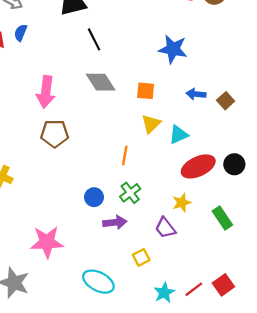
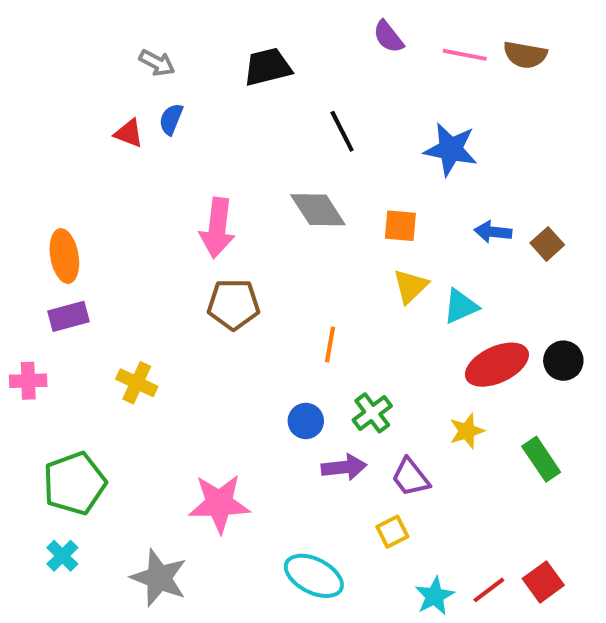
black line: (94, 39) -> (342, 131), moved
orange line: (125, 156) -> (330, 345), moved
purple trapezoid: (165, 228) -> (410, 477), moved

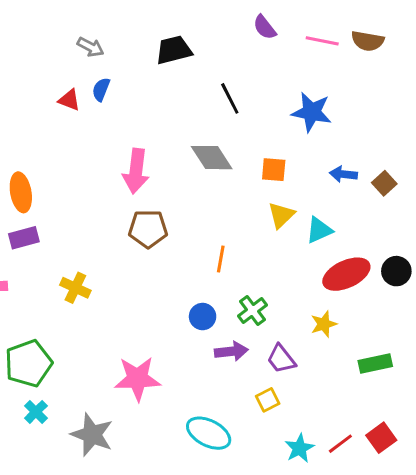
green rectangle: (541, 459) -> (375, 363), moved, turned -68
cyan cross: (62, 556) -> (36, 412), moved

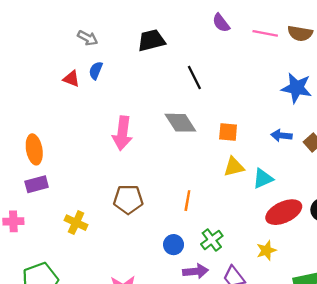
blue star: (312, 112) -> (297, 88), moved
yellow triangle: (281, 215) -> (234, 167), turned 30
brown pentagon: (148, 229) -> (128, 199), moved

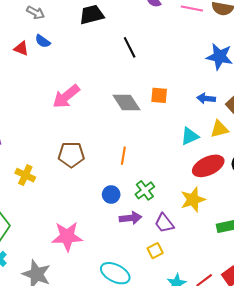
blue semicircle: (96, 71) -> (43, 41), turned -77
gray diamond: (180, 123) -> (126, 103), moved
pink arrow: (122, 133) -> (66, 96), turned 44
yellow triangle: (234, 167) -> (219, 129), moved
yellow star: (266, 250) -> (193, 200), size x1.4

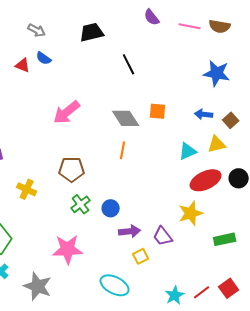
orange line: (123, 156) -> (123, 150), moved
green cross: (145, 190) -> (81, 204), moved
yellow square: (155, 251) -> (141, 256), moved

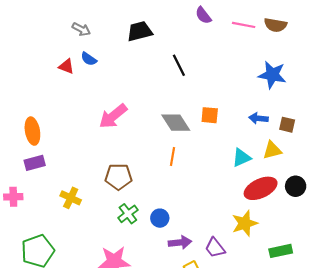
brown square: (231, 120) -> (287, 125), turned -35

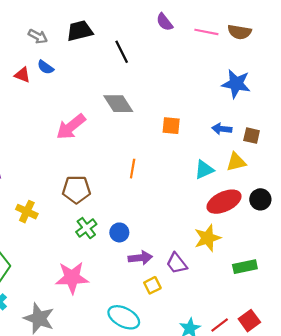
black trapezoid: (140, 31) -> (80, 31), moved
black line: (179, 65) -> (122, 52), moved
gray diamond: (176, 123) -> (118, 104), moved

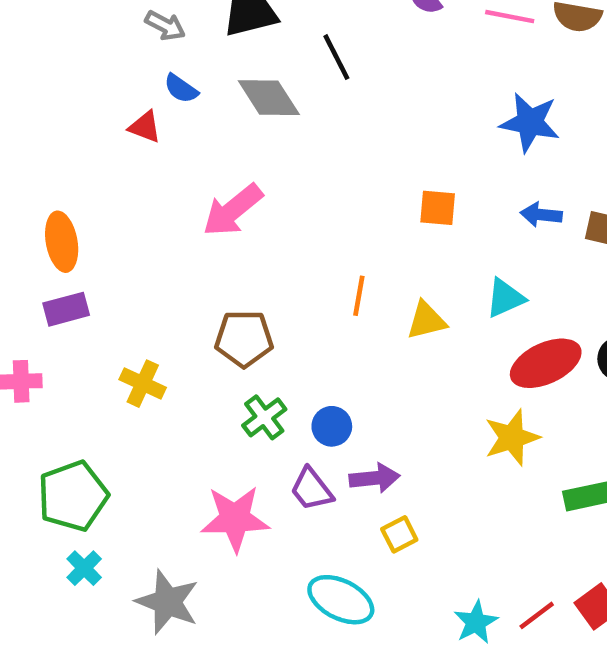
red triangle: (22, 75) -> (145, 127), moved
blue star: (236, 84) -> (530, 122), moved
gray diamond: (118, 104) -> (269, 98), moved
yellow triangle: (236, 162) -> (426, 320), moved
purple trapezoid: (177, 263) -> (312, 489), moved

